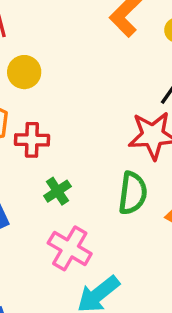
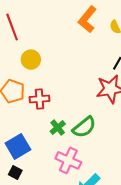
green semicircle: (133, 193) -> (84, 127), moved, turned 50

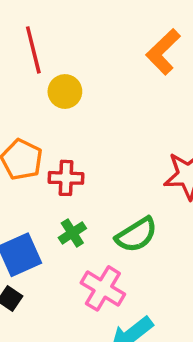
yellow circle: (31, 60) -> (65, 91), moved
green cross: (58, 128) -> (72, 233), moved

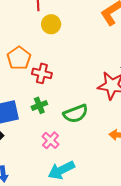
pink cross: (103, 288) -> (50, 140), size x0.7

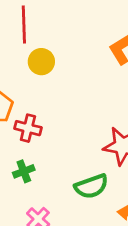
green semicircle: (76, 114) -> (91, 186), moved

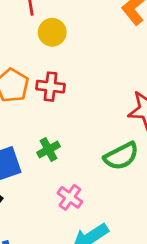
red cross: (28, 128) -> (50, 87), moved

